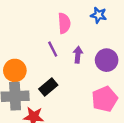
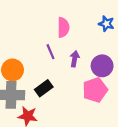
blue star: (99, 15) -> (106, 24), moved
pink pentagon: (105, 99) -> (95, 90), moved

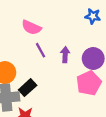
pink semicircle: (63, 27) -> (31, 27), moved, turned 120
black rectangle: (44, 88) -> (28, 88), moved

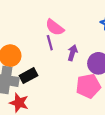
pink semicircle: (31, 27) -> (55, 27), moved

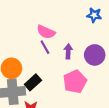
pink pentagon: (88, 86) -> (75, 82), moved

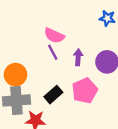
black rectangle: (33, 82) -> (53, 95), moved

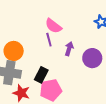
pink pentagon: (85, 91) -> (51, 90), moved
black rectangle: (53, 95) -> (41, 75), turned -35

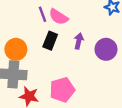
purple line: (49, 40) -> (43, 14), moved
black rectangle: (41, 75) -> (50, 41), moved

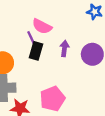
purple line: (43, 14) -> (32, 39), moved

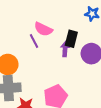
black rectangle: (36, 51) -> (71, 39), moved

